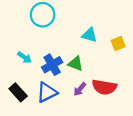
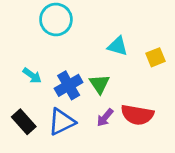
green triangle: (76, 64) -> (99, 84), turned 35

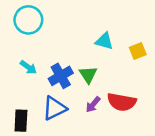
cyan circle: (56, 20) -> (28, 20), moved
black rectangle: (24, 122) -> (21, 121), moved, turned 45

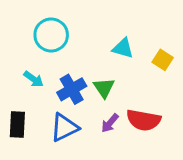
cyan circle: (28, 20) -> (51, 35), moved
yellow square: (138, 51) -> (163, 60), turned -35
black rectangle: (21, 121) -> (17, 125), moved

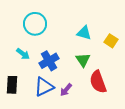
green triangle: (104, 88) -> (83, 60), moved
red semicircle: (144, 120) -> (98, 82), turned 60
purple arrow: (110, 123) -> (66, 90), moved

